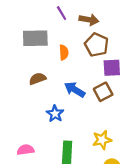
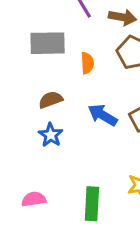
blue star: (55, 114) -> (51, 135), moved

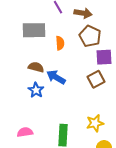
brown semicircle: (51, 100) -> (36, 67), turned 35
blue arrow: (103, 115) -> (56, 77), moved

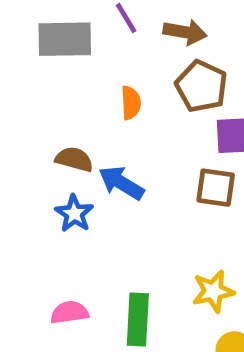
gray rectangle: (34, 30) -> (65, 39), moved
brown square: (96, 79) -> (216, 188), turned 36
pink semicircle: (25, 132) -> (70, 312), moved

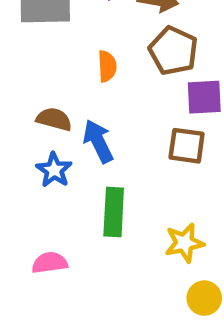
blue arrow: (121, 183) -> (98, 141), turned 33
green rectangle: (138, 320) -> (114, 212), moved

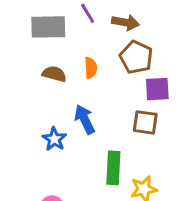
brown semicircle: (54, 119) -> (54, 74), moved
green rectangle: (114, 212) -> (113, 168), moved

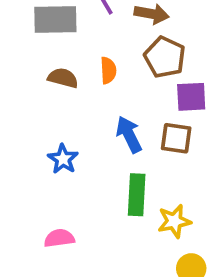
blue arrow: (85, 119) -> (129, 134), moved

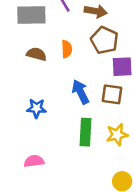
blue star: (63, 159) -> (36, 108), turned -30
yellow star: (174, 221) -> (117, 135), moved

